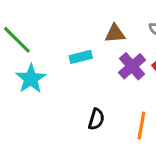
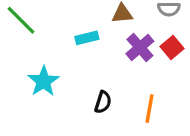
cyan star: (31, 79) -> (44, 81), moved

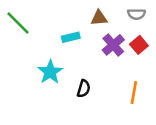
cyan star: (44, 81) -> (50, 72), moved
orange line: (150, 109) -> (134, 93), moved

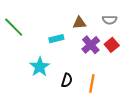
orange line: (134, 93) -> (92, 83), moved

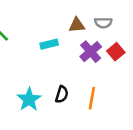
gray semicircle: (110, 20) -> (103, 23), moved
cyan star: (40, 67) -> (29, 99), moved

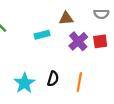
gray semicircle: (103, 23) -> (101, 14), moved
red square: (116, 52) -> (100, 41), turned 32

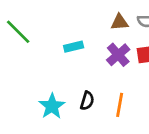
brown triangle: (66, 18) -> (120, 22), moved

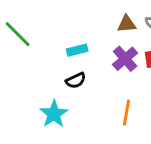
black semicircle: (87, 101) -> (76, 81), moved, turned 48

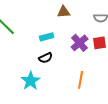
brown triangle: (127, 24) -> (64, 12), moved

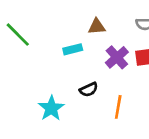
brown triangle: (64, 12) -> (97, 27), moved
black semicircle: (46, 58) -> (89, 89), moved

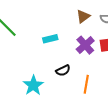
brown triangle: (97, 27) -> (83, 16), moved, turned -32

